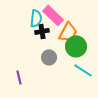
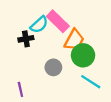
cyan semicircle: (36, 18) -> (39, 25), turned 42
black cross: (42, 31) -> (26, 39), moved

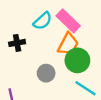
pink rectangle: (58, 21) -> (68, 21), moved
cyan semicircle: (39, 25) -> (43, 21), moved

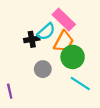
cyan semicircle: (43, 21) -> (46, 32), moved
black cross: (17, 43) -> (32, 39), moved

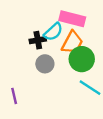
pink rectangle: (64, 19) -> (72, 19), turned -30
gray circle: (43, 69) -> (45, 64), moved

